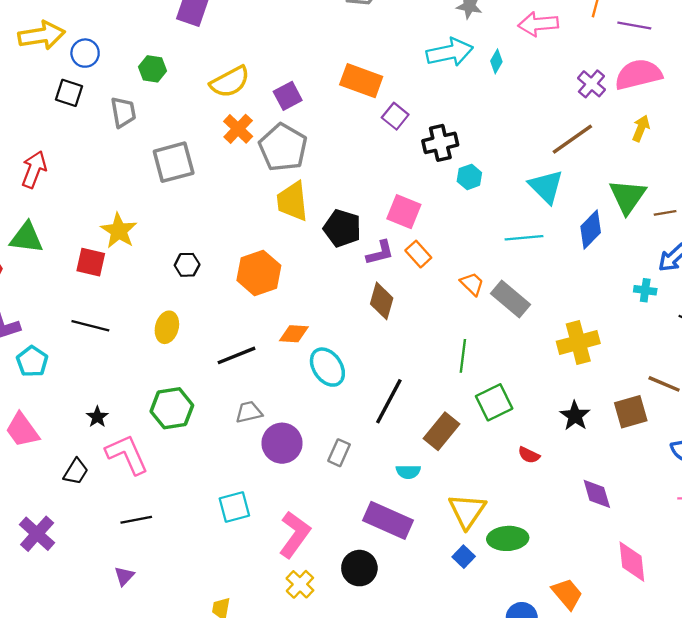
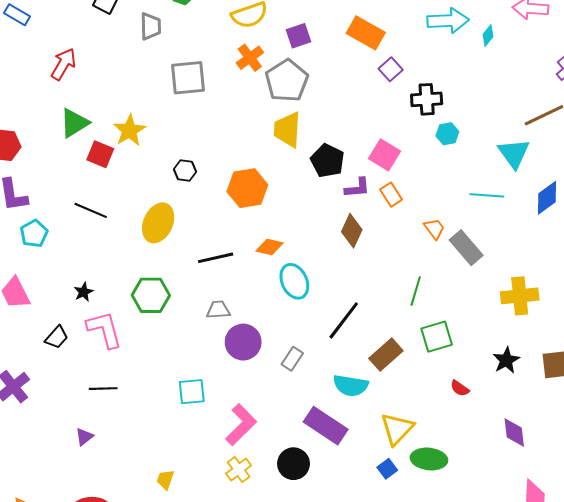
green triangle: (26, 238) -> (74, 123), moved, turned -48
yellow ellipse: (167, 327) -> (158, 223), size x1.4
cyan semicircle: (408, 472) -> (351, 386), size x1.6

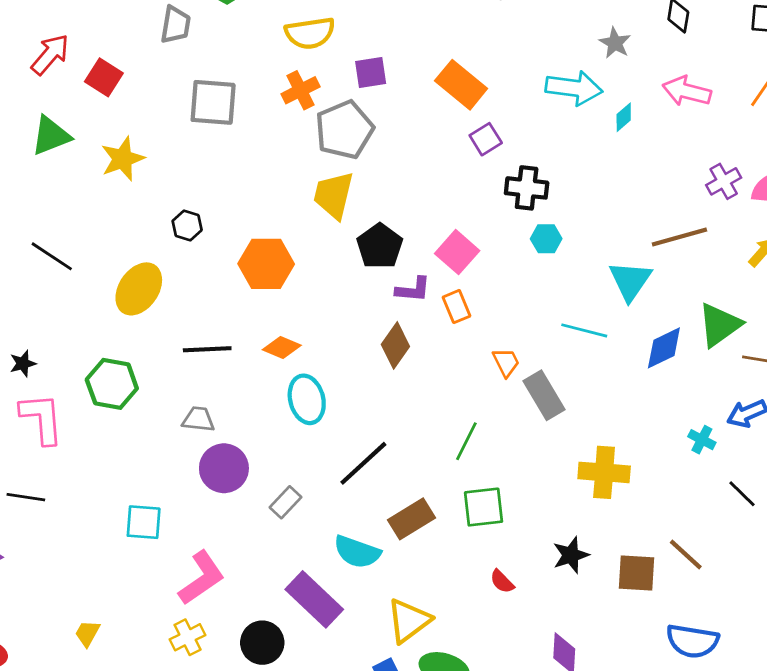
red square: (100, 154) -> (104, 77), moved

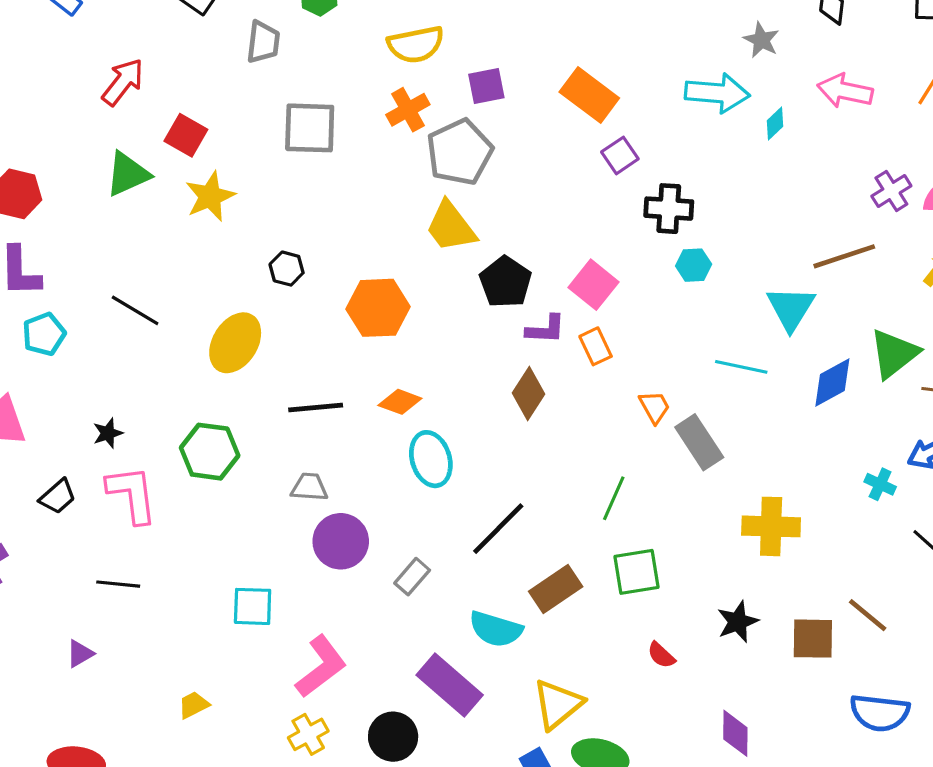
red square: (104, 77) -> (186, 135), moved
yellow trapezoid: (334, 195) -> (451, 227), turned -48
yellow trapezoid: (87, 633) -> (194, 705), moved, turned 36

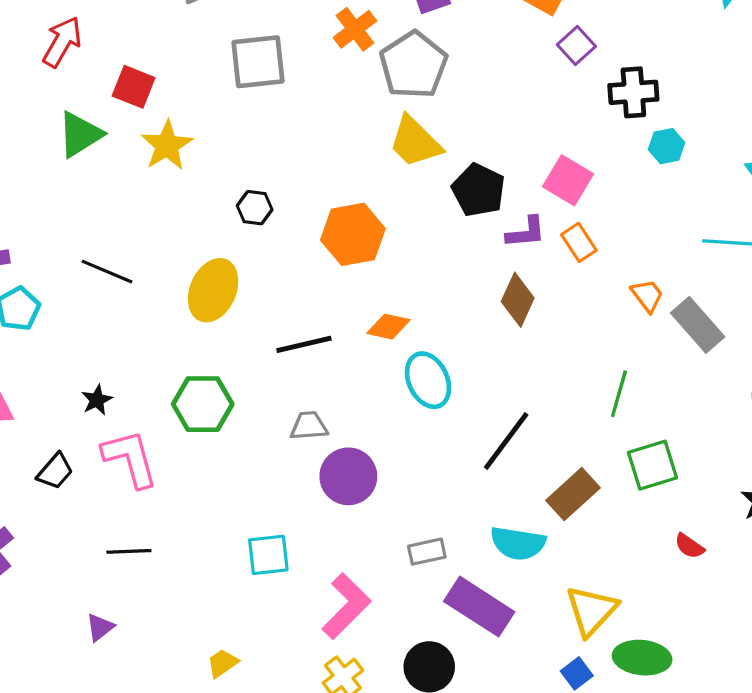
gray rectangle: (412, 577) -> (427, 552), moved, turned 45

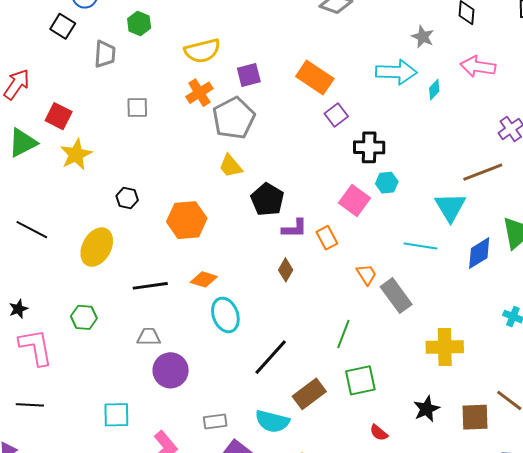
gray square: (258, 62) -> (137, 107), size x0.6
yellow trapezoid: (415, 142) -> (231, 166), size x0.7
pink square: (568, 180) -> (354, 200), moved
brown diamond: (518, 300) -> (286, 270), size x0.7
green hexagon: (203, 404) -> (84, 317), size x0.7

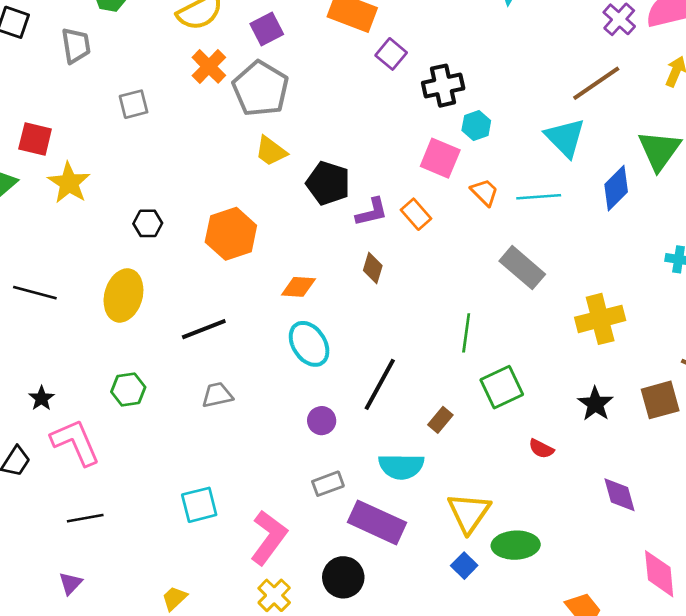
orange trapezoid: (366, 274) -> (485, 192), moved
orange diamond: (204, 279) -> (298, 287), moved
purple circle: (171, 370) -> (322, 421), moved, size x0.6
brown rectangle: (309, 394) -> (440, 420), size x0.6

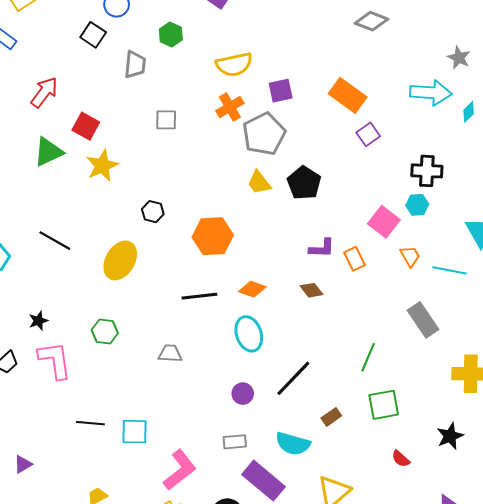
black cross: (443, 86) -> (427, 171), moved
black pentagon: (328, 183) -> (304, 183), moved
brown diamond: (373, 268) -> (311, 290), turned -70
black line: (204, 329) -> (199, 296), moved
black line: (85, 518) -> (90, 423), moved

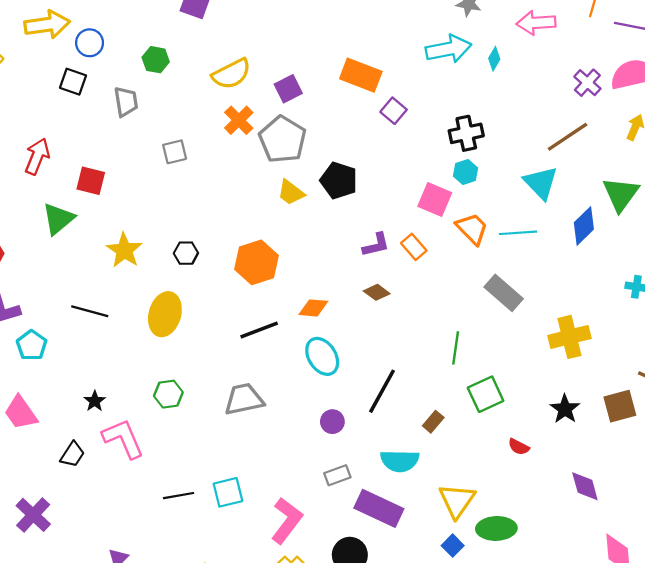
yellow star: (102, 166) -> (124, 250), moved
orange trapezoid: (410, 256) -> (472, 229), size x1.4
gray trapezoid: (170, 353) -> (244, 399), size x1.5

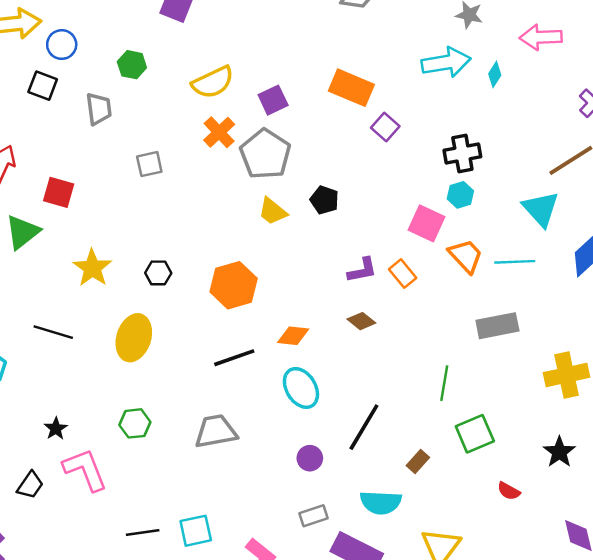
black pentagon: (339, 180) -> (324, 200), size x0.7
gray rectangle: (504, 293) -> (497, 326), turned -54

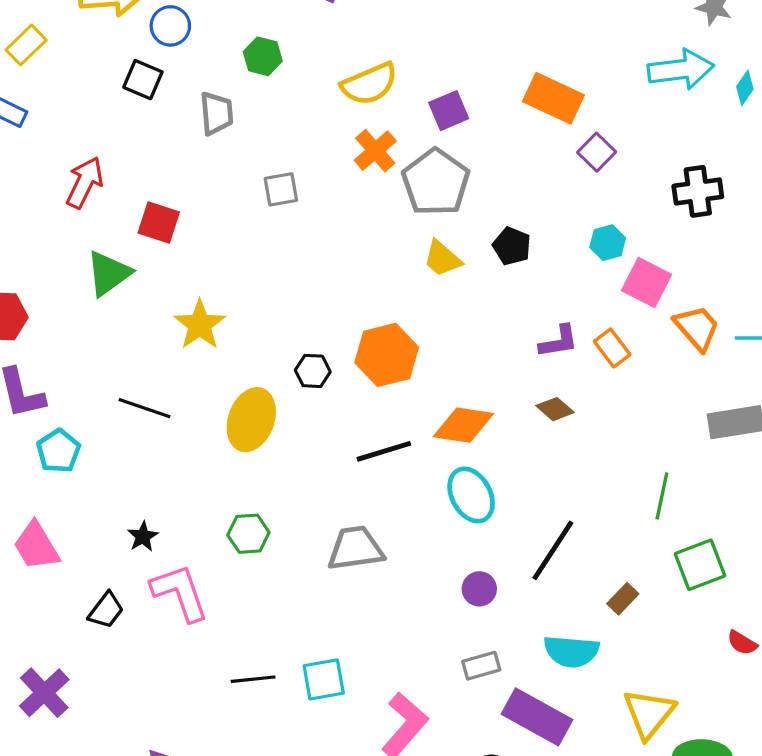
cyan hexagon: (460, 195) -> (608, 243), moved
black hexagon: (158, 273) -> (313, 371), moved
orange diamond: (293, 336) -> (463, 425), size x1.4

